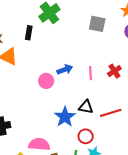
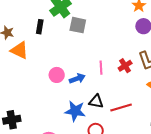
gray square: (97, 24) -> (78, 25), moved
blue arrow: (65, 69) -> (77, 79), moved
blue star: (65, 117) -> (75, 111), turned -30

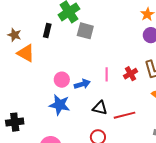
blue star: (75, 111) -> (60, 105), moved

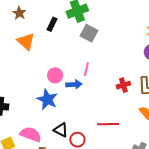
brown star: (14, 35) -> (19, 13), moved
pink line: (107, 74) -> (86, 69), moved
black triangle: (100, 108) -> (61, 130), moved

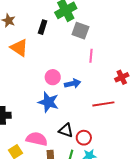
pink line: (86, 69) -> (91, 56), moved
red line: (108, 124) -> (103, 104), moved

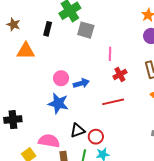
orange triangle: (19, 48) -> (26, 51), turned -30
pink line: (91, 56) -> (110, 54), moved
red cross: (122, 77) -> (120, 74), moved
black triangle: (66, 130) -> (78, 131), turned -35

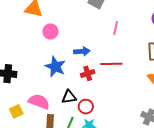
red cross: (120, 74) -> (88, 73), moved
pink circle: (61, 78) -> (50, 31), moved
red line: (113, 102) -> (111, 64), moved

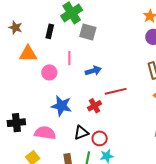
pink line: (116, 28) -> (69, 58), moved
blue arrow: (82, 51) -> (93, 71), moved
pink semicircle: (39, 102) -> (45, 133), moved

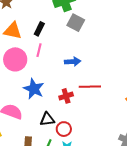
black rectangle: (50, 31) -> (39, 29), moved
pink line: (69, 58) -> (39, 50), moved
pink circle: (49, 72) -> (15, 59), moved, size x1.5

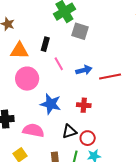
pink line: (39, 50) -> (59, 64), moved, turned -32
red line: (90, 87) -> (110, 77), moved
red cross: (66, 96) -> (84, 105), turned 32

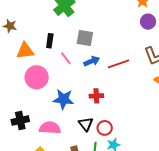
gray square: (80, 31) -> (85, 38), moved
black triangle: (69, 132) -> (86, 124), turned -42

